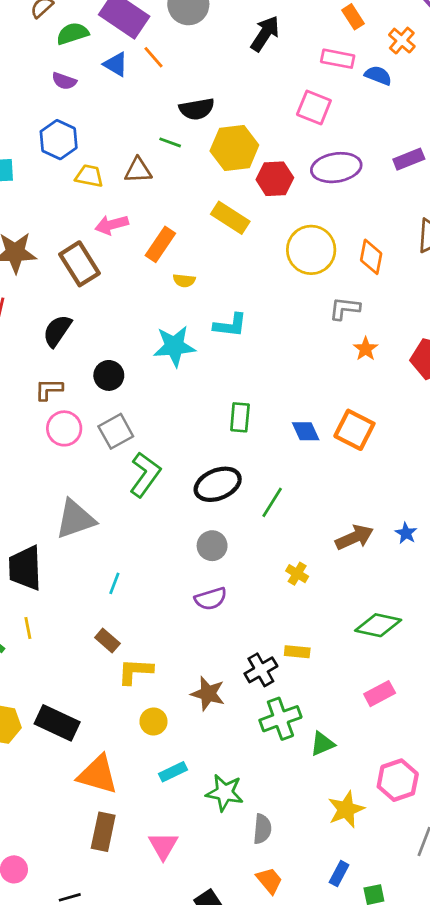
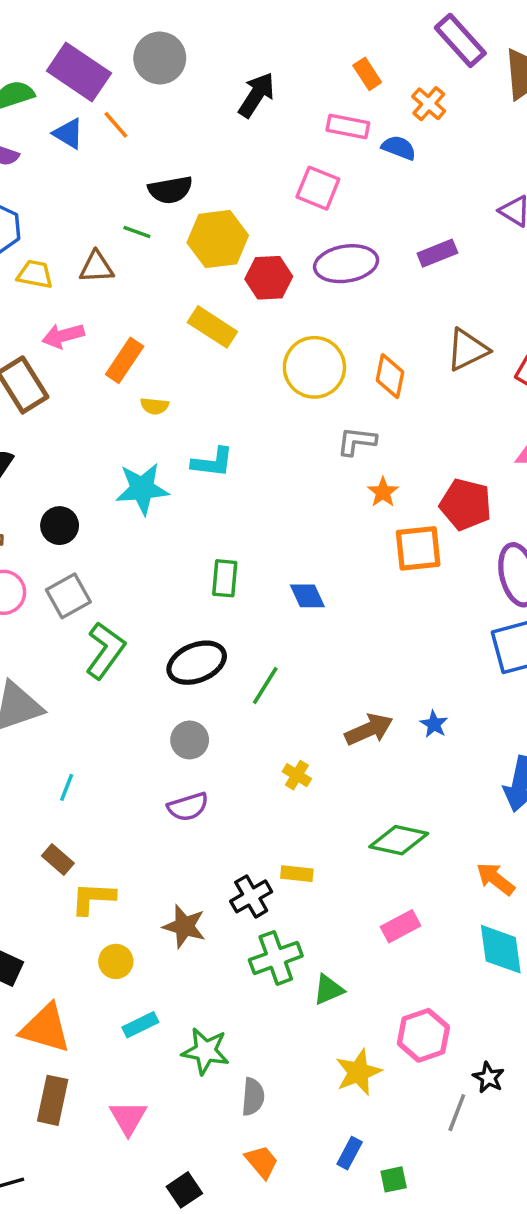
orange square: (354, 430) -> (418, 548), moved, turned -33

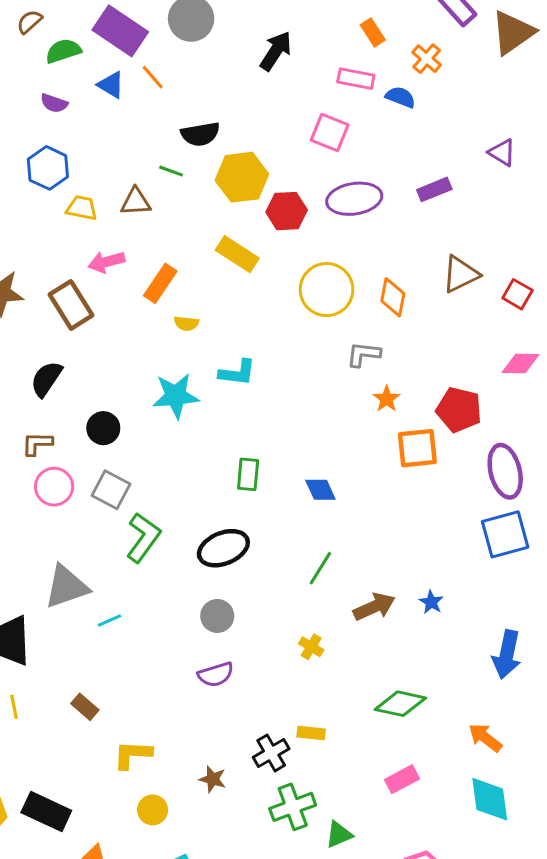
gray square: (68, 596) -> (111, 490), turned -33
green line: (265, 685) -> (320, 568), moved
cyan line: (67, 787) -> (109, 621), moved, turned 45
brown rectangle: (58, 860) -> (85, 707), moved
brown star: (184, 926) -> (213, 779), size x0.7

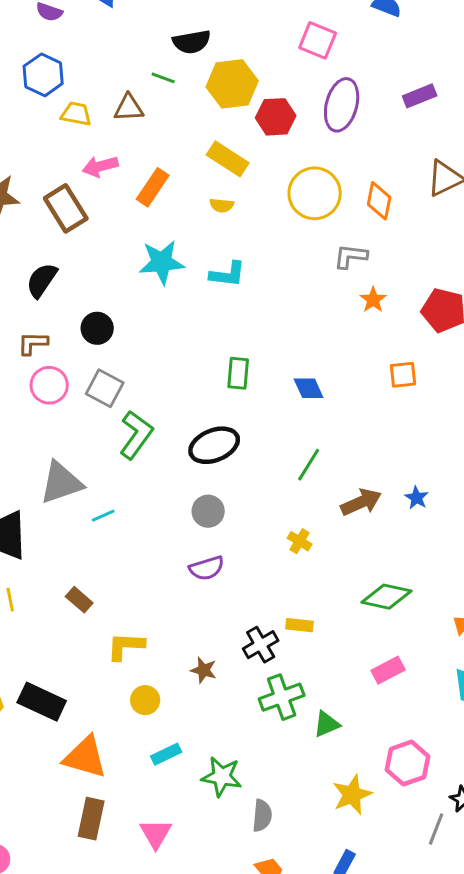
purple ellipse: (354, 199) -> (342, 105), turned -66
yellow semicircle: (186, 323) -> (222, 205), moved
cyan star: (176, 396) -> (162, 262), moved
orange square: (417, 448) -> (403, 375), moved, size x0.7

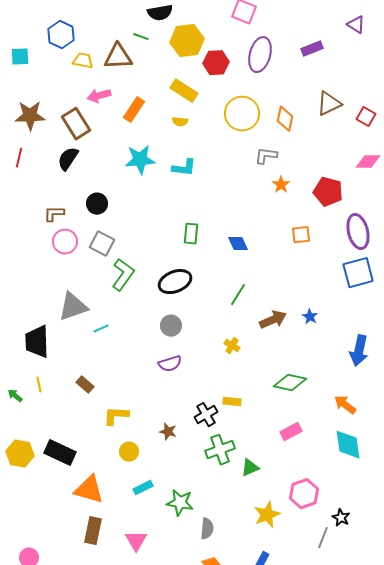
brown triangle: (129, 108) -> (118, 57), size x1.4
black semicircle: (42, 280) -> (68, 159), moved

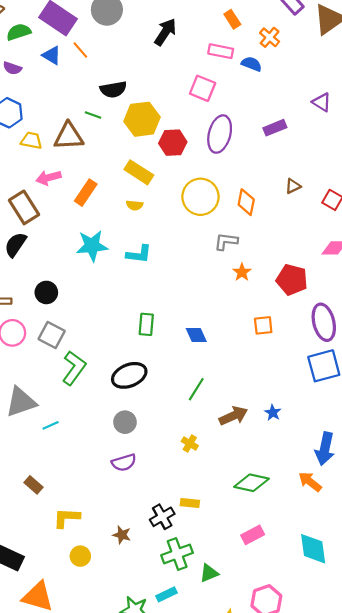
brown triangle: (329, 104) -> (293, 186), size x0.6
orange arrow: (345, 405) -> (310, 482), moved
cyan rectangle: (143, 488) -> (166, 594), moved

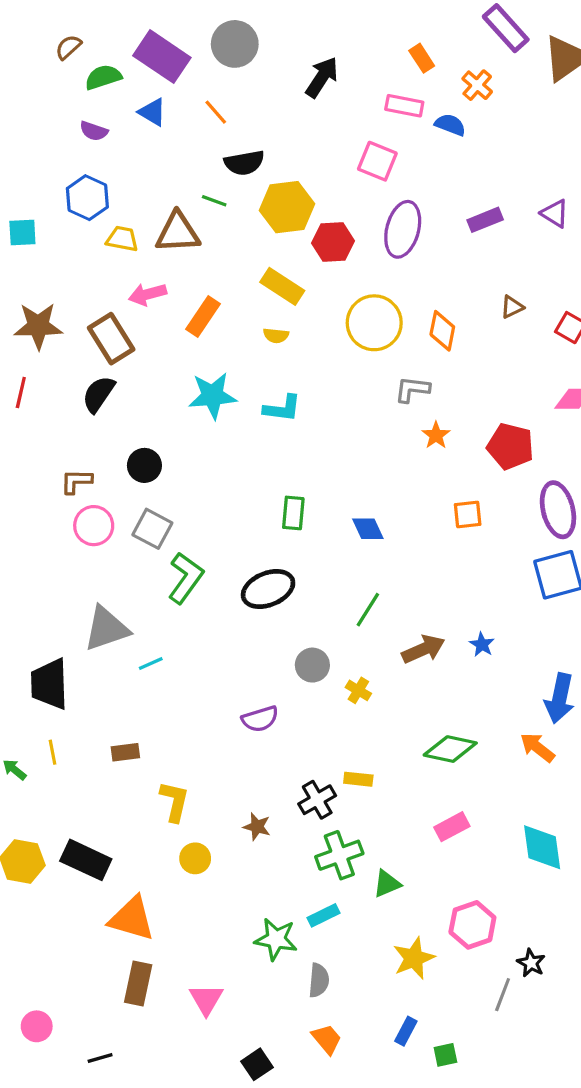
orange line: (80, 50) -> (216, 112), moved
purple triangle: (322, 102) -> (555, 213), moved
gray circle: (125, 422) -> (312, 665), moved
brown rectangle: (34, 485) -> (125, 752), turned -48
yellow L-shape: (67, 518) -> (175, 801), turned 100

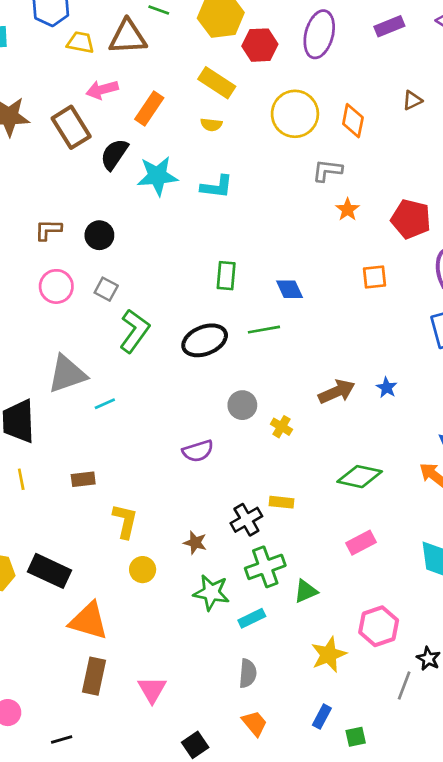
black semicircle: (98, 394) -> (114, 154), moved
brown L-shape: (76, 481) -> (48, 230), moved
gray square: (152, 529) -> (106, 289), size x0.7
green line: (368, 610) -> (264, 330), moved, turned 48
green star: (276, 939) -> (211, 593), moved

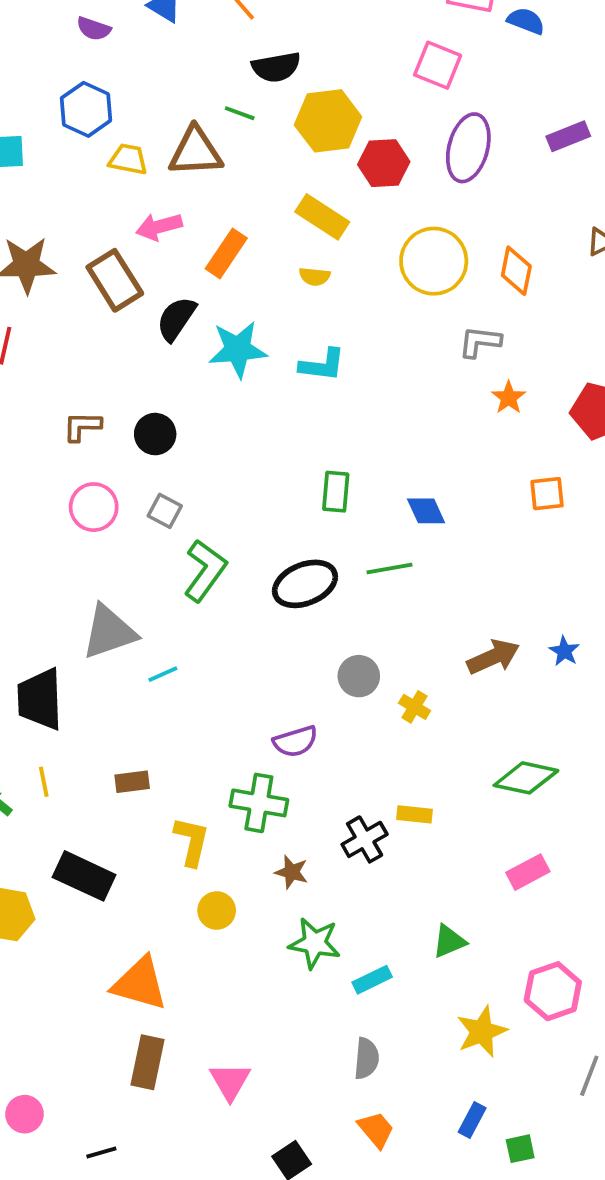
green cross: (265, 567) -> (259, 803), moved, turned 30
black rectangle: (50, 571) -> (84, 876), moved

